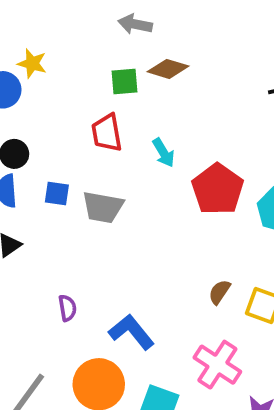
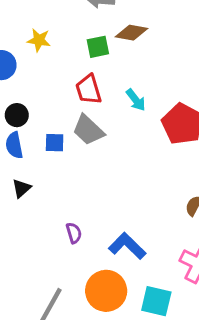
yellow star: (32, 63) -> (39, 40), moved
gray trapezoid: (103, 207) -> (88, 130), moved, turned 40

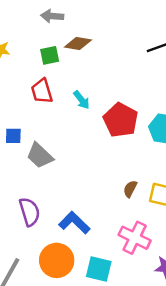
gray trapezoid: (88, 130) -> (40, 156), moved
purple semicircle: (74, 233) -> (30, 212), size x1.6

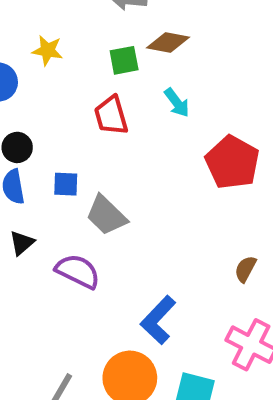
cyan arrow: (82, 100) -> (177, 103), moved
purple semicircle: (30, 212) -> (78, 271), moved, turned -48
blue L-shape: (74, 223) -> (158, 320), turned -92

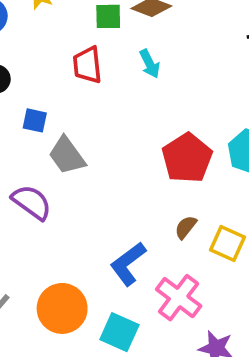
red pentagon: (232, 162) -> (187, 158), moved
blue L-shape: (158, 320) -> (128, 264), moved

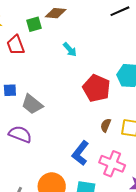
cyan arrow: (150, 64) -> (70, 50), moved
red trapezoid: (87, 65) -> (16, 45), moved

